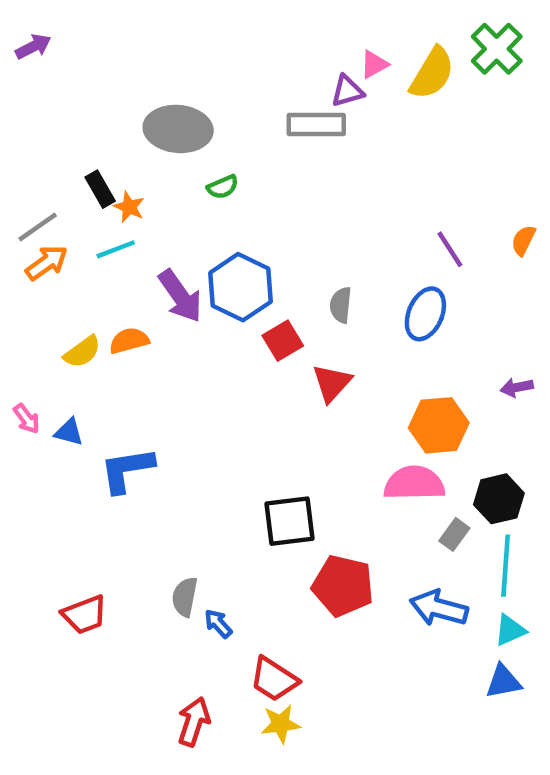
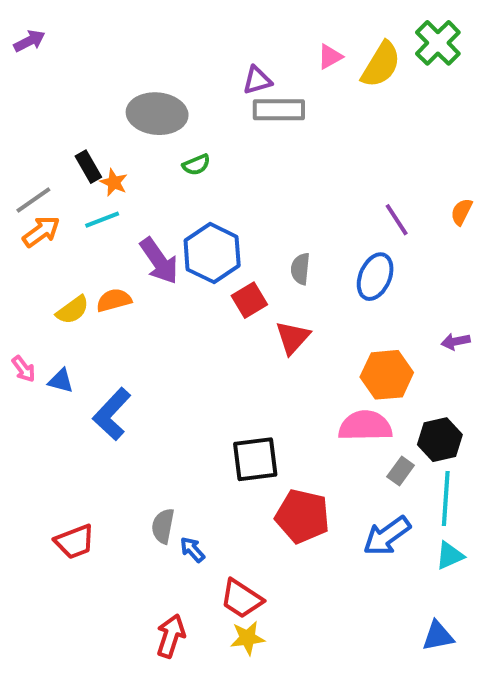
purple triangle: (347, 91) -> (257, 80), moved
blue L-shape: (127, 470) -> (112, 414), turned -38
blue arrow: (439, 608) -> (387, 536), turned -51
blue triangle: (503, 682) -> (438, 636), moved

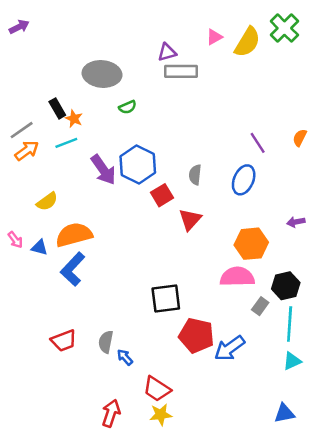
orange semicircle: (114, 300) -> (74, 235), moved, size x1.6
blue arrow: (387, 536) -> (230, 348), moved
red trapezoid: (75, 542) -> (64, 341), moved

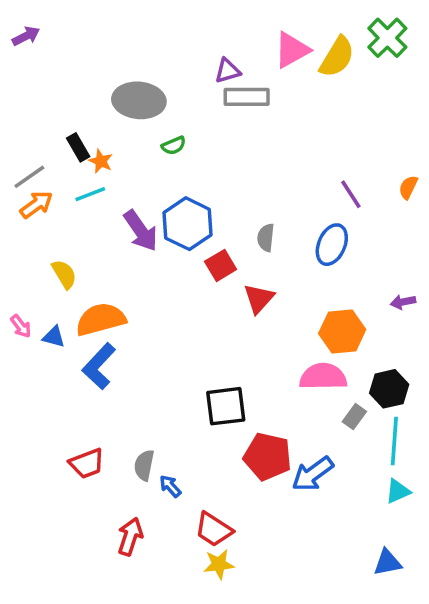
pink triangle: (214, 37) -> (292, 50), size x1.6
yellow semicircle: (47, 202) -> (64, 274), turned -85
red arrow: (111, 413) -> (130, 536), moved

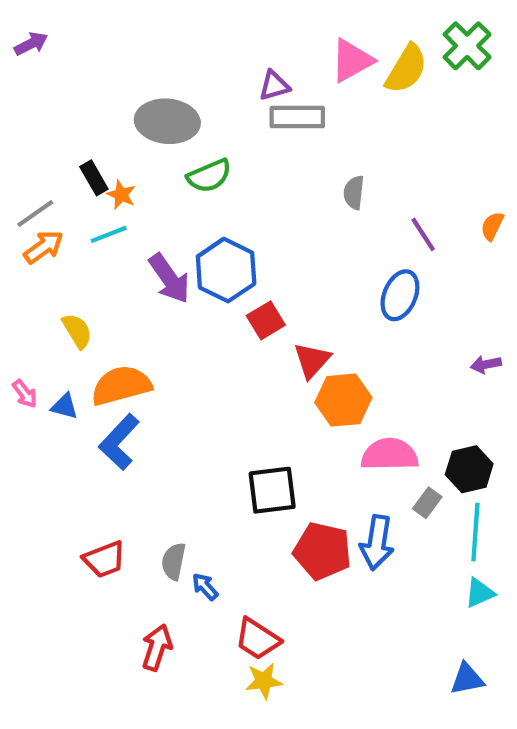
green semicircle: (174, 146) -> (209, 176), size x1.5
gray semicircle: (266, 238) -> (354, 193), moved
orange hexagon: (342, 331) -> (343, 400), moved
blue arrow: (313, 474) -> (377, 543), moved, turned -45

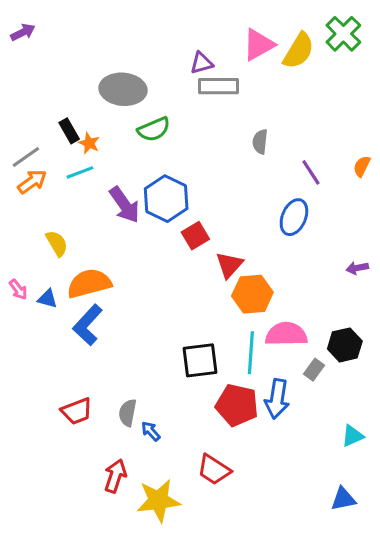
cyan line: (475, 532) -> (251, 353), moved
red trapezoid: (257, 639) -> (214, 470), moved
yellow star: (264, 681) -> (158, 501), moved, size x1.6

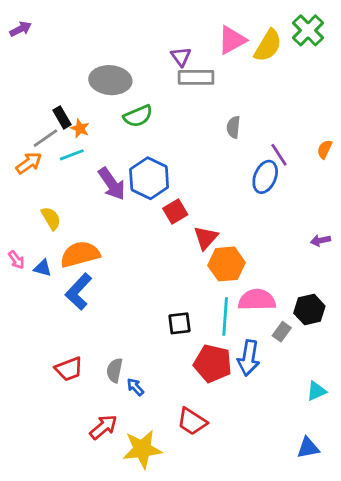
purple triangle: (202, 63) -> (181, 57), turned -50
gray line: (26, 157) -> (45, 138), moved
blue ellipse: (294, 217) -> (265, 177), moved
black square: (200, 360) -> (179, 323), size x0.7
red arrow: (115, 476) -> (103, 427), turned 32

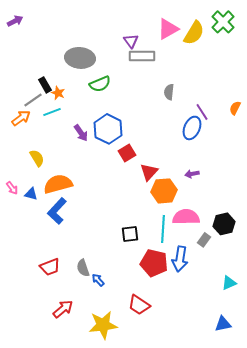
purple arrow: (112, 184) -> (81, 133), size x0.7
purple arrow: (320, 240) -> (192, 174), moved
gray semicircle: (115, 370) -> (83, 268), turned -30
red arrow: (103, 427) -> (63, 309), moved

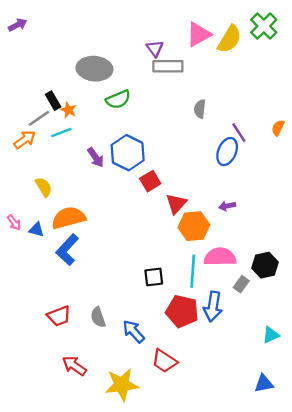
blue arrow: (98, 280) -> (134, 331), moved, size x1.5
red arrow: (63, 309) -> (74, 366), turned -105

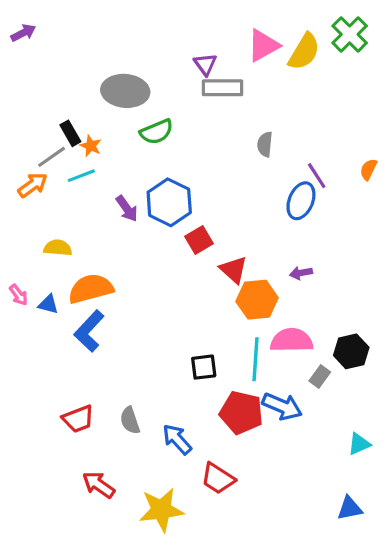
yellow semicircle: (44, 187) -> (58, 248), turned -54
red triangle: (176, 204) -> (234, 270), turned -30
blue arrow: (213, 307) -> (282, 406), turned -76

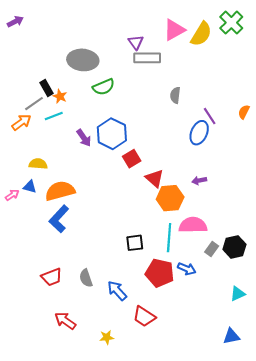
pink arrow: (19, 295) -> (12, 195), turned -88
blue triangle: (48, 304) -> (30, 187), moved
black hexagon: (351, 351) -> (234, 247), moved
blue arrow: (282, 406) -> (187, 269), size x0.7
yellow star: (161, 510) -> (107, 337), size x0.5

